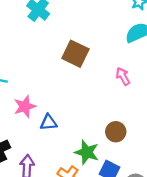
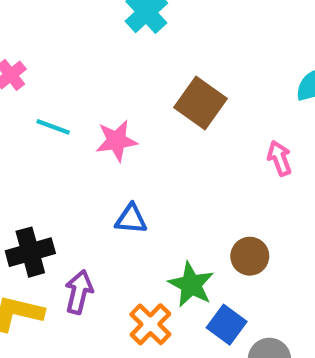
pink star: (25, 106) -> (116, 141), moved

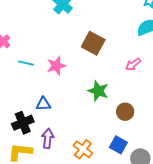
pink arrow: (279, 158) -> (133, 64), turned -98
blue triangle: (131, 219) -> (43, 104), moved
green star: (191, 285) -> (98, 91), moved

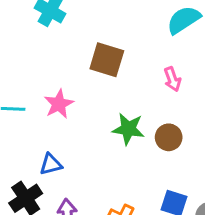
pink arrow: (133, 64) -> (172, 79), turned -63
brown circle: (125, 112) -> (169, 137), moved

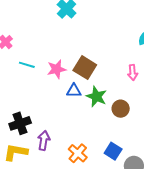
brown square: (107, 60) -> (85, 68), moved
blue triangle: (51, 164) -> (74, 91), moved

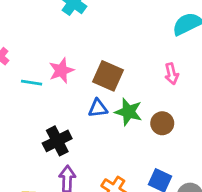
pink star: (57, 69) -> (61, 70), moved
black cross: (20, 123) -> (57, 141), moved

